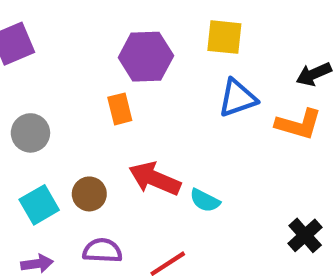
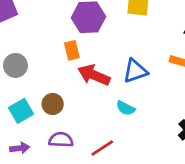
blue triangle: (237, 98) -> (135, 71), moved
red arrow: (155, 179) -> (94, 75), moved

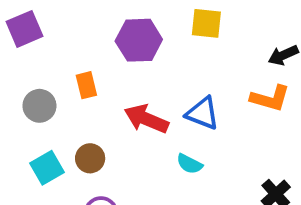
orange rectangle: (72, 50) -> (86, 85), moved
blue triangle: (135, 71) -> (203, 113), turned 40

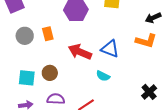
gray circle: (39, 106) -> (25, 36), moved
cyan square: (47, 168) -> (27, 78), turned 36

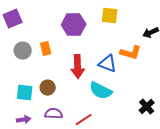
orange L-shape: (146, 41) -> (131, 53), moved
red arrow: (80, 52) -> (78, 67), turned -115
cyan semicircle: (103, 76) -> (101, 91), size x1.6

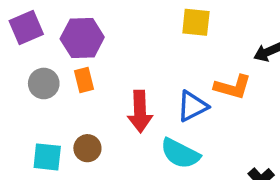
purple hexagon: (74, 25) -> (82, 38), moved
blue triangle: (108, 64) -> (192, 106), turned -48

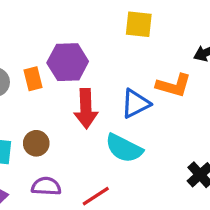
purple hexagon: (82, 38) -> (68, 62), moved

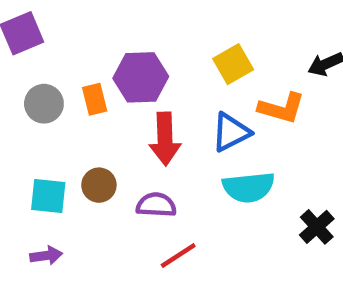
yellow square: (139, 24) -> (233, 64), moved, turned -36
cyan semicircle: (124, 148) -> (249, 187), moved, turned -33
purple semicircle: (46, 186) -> (156, 205), moved

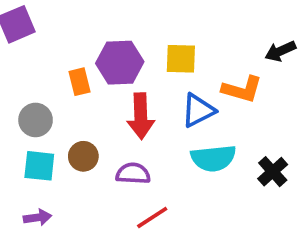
yellow square: (233, 64) -> (181, 59), moved, turned 32
gray circle: (44, 104) -> (36, 120), moved
black cross: (317, 227) -> (273, 172), moved

